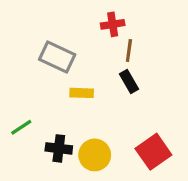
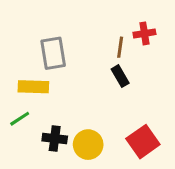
red cross: (113, 24) -> (144, 33), moved
gray rectangle: (57, 57) -> (53, 53), turned 56
yellow rectangle: (82, 93) -> (33, 87), moved, size x1.4

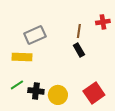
red cross: (144, 33) -> (103, 22), moved
gray rectangle: (53, 53) -> (35, 35), turned 75
green line: (20, 119) -> (17, 85), moved

